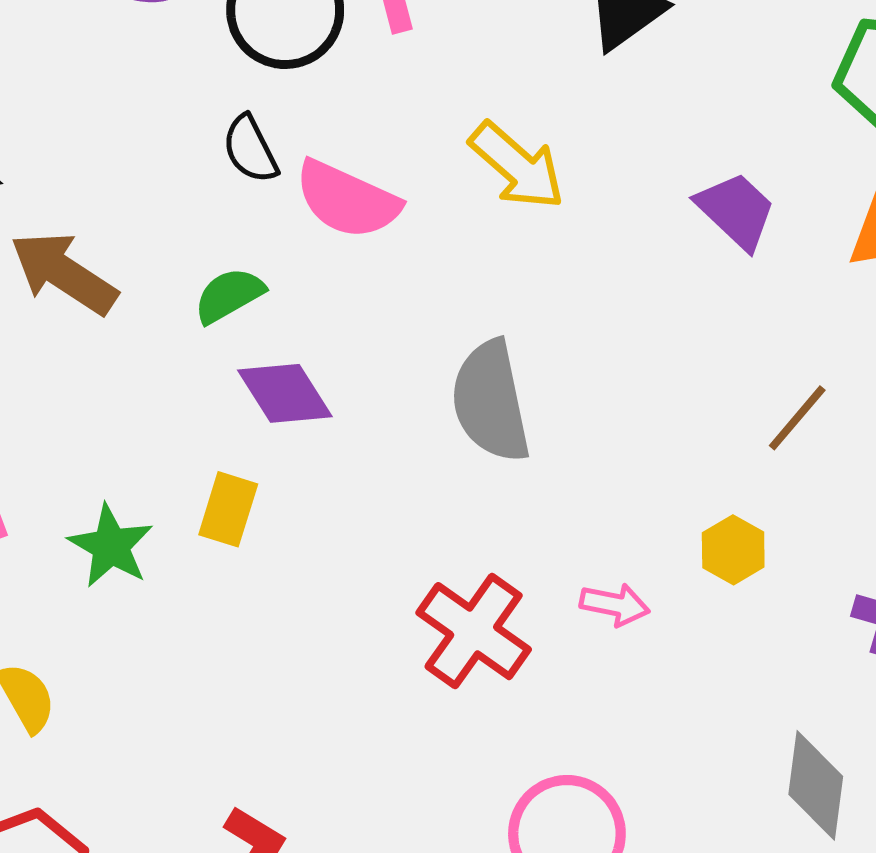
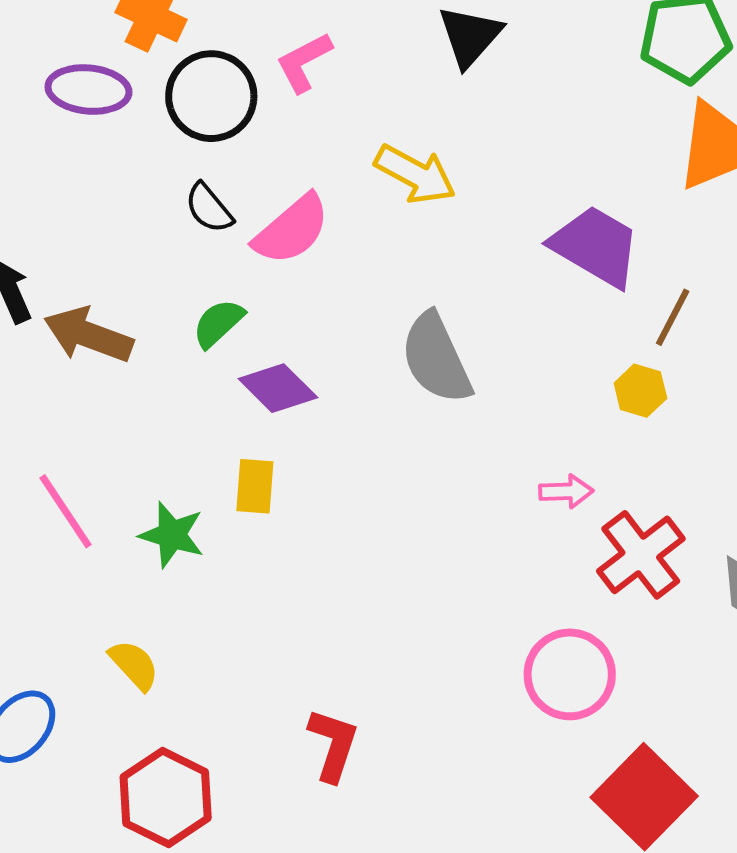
pink semicircle: (347, 200) -> (292, 230), turned -52
purple trapezoid: (736, 211) -> (596, 246), moved, size x1.4
yellow hexagon: (733, 550) -> (640, 391), moved
red cross: (474, 631) -> (641, 555), moved, turned 30

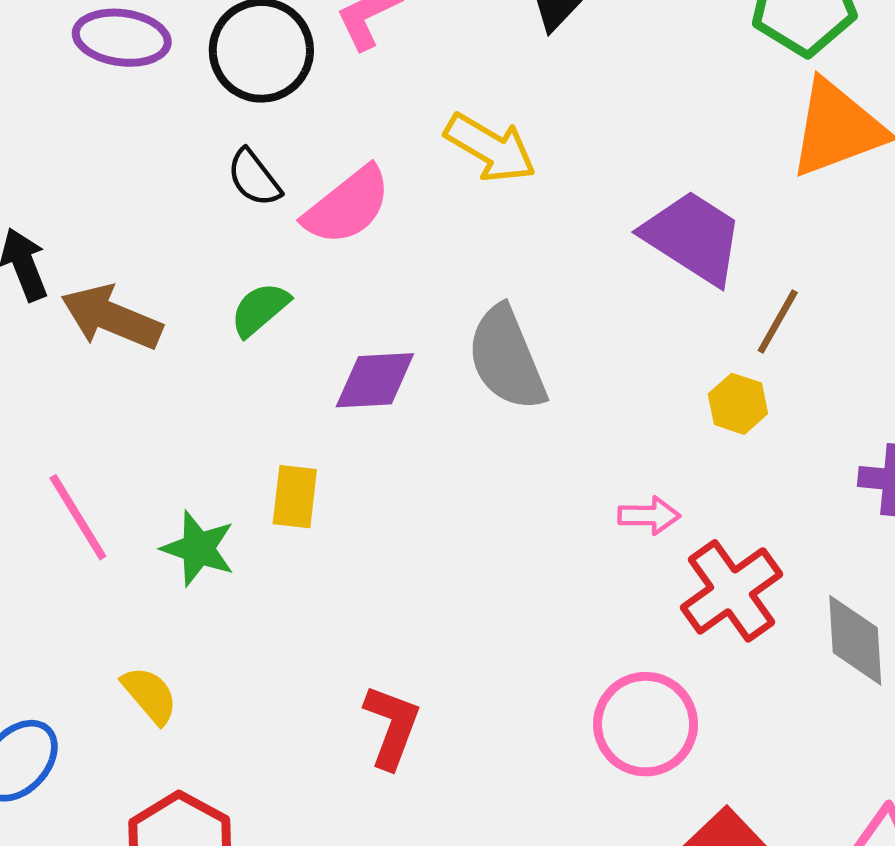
purple diamond: (278, 388) -> (375, 380), moved, turned -50
red L-shape: (333, 745) -> (392, 726), moved

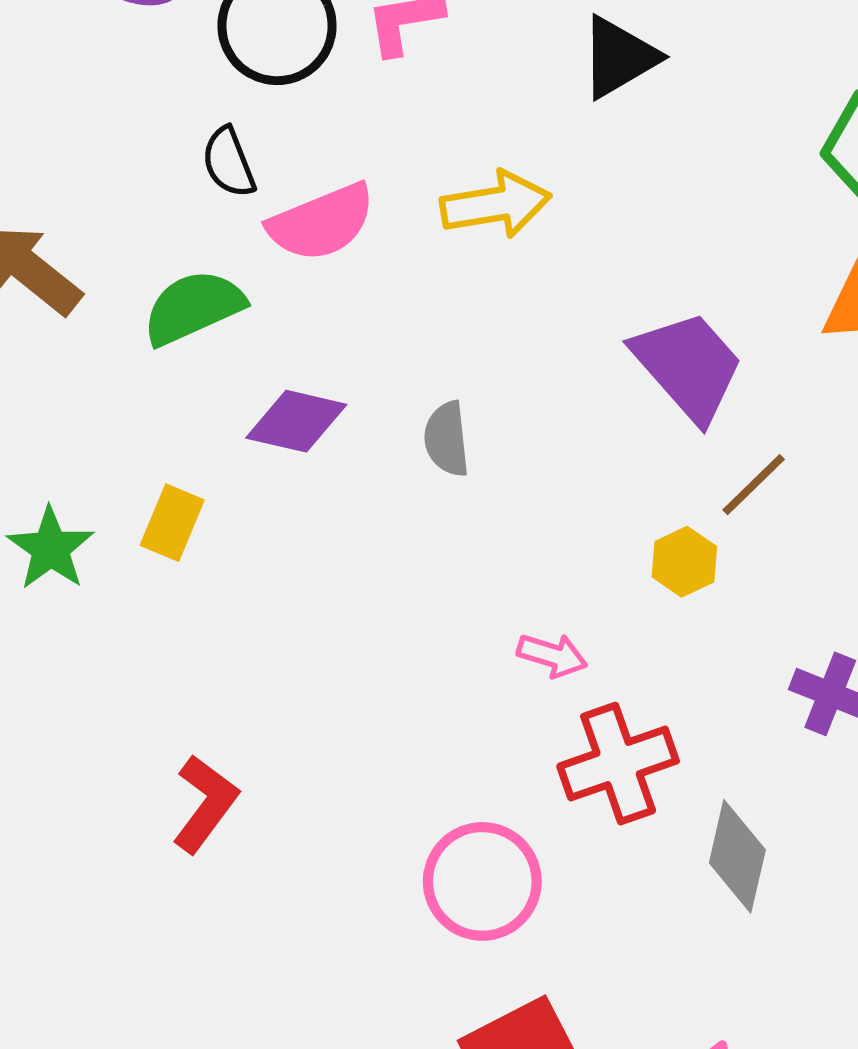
yellow arrow: (490, 148) -> (496, 204), turned -56
green semicircle: (260, 309) -> (193, 307), size x1.4
gray semicircle: (507, 358) -> (447, 439), size x0.6

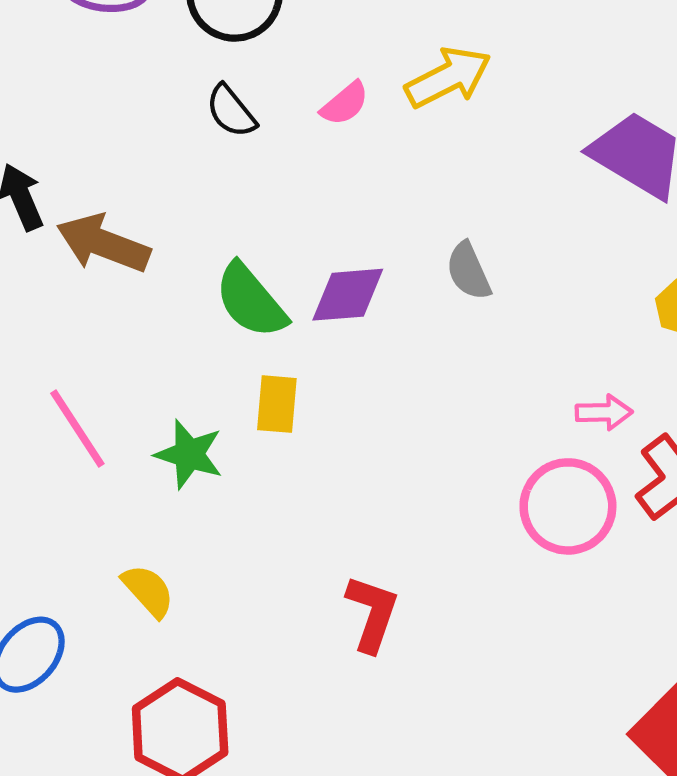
pink semicircle: (321, 222) -> (345, 104), moved, size x0.6
green semicircle: (193, 307) -> (251, 301), moved, turned -88
pink circle: (482, 881) -> (568, 506), moved

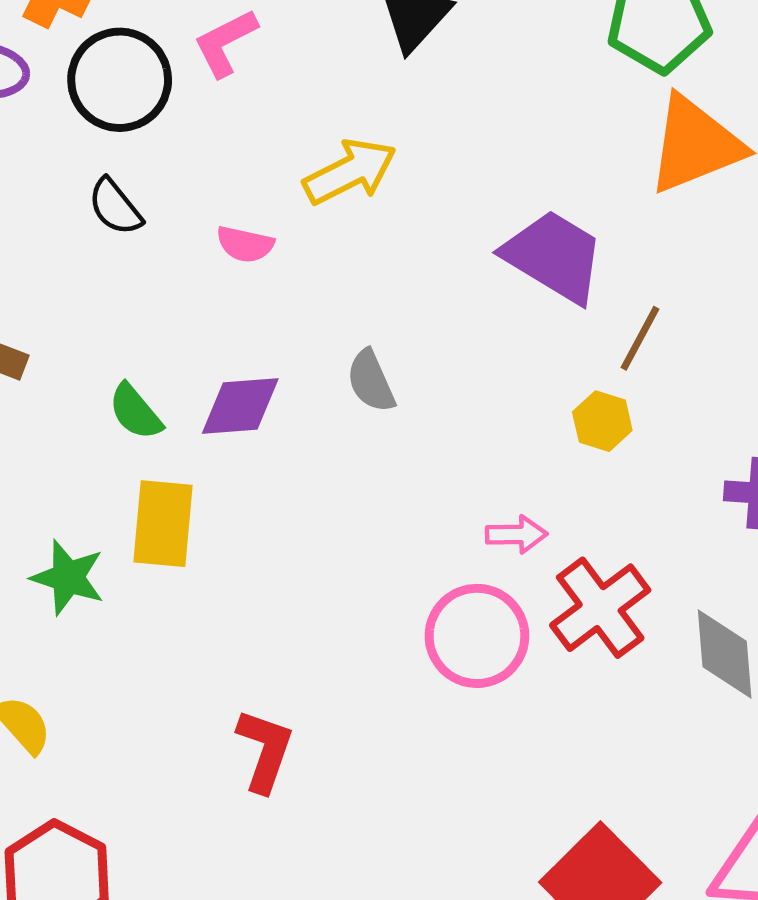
pink semicircle: (345, 104) -> (245, 244), moved, turned 52
green semicircle: (251, 301) -> (135, 412), size x0.7
yellow rectangle: (277, 404) -> (163, 524), size x1.4

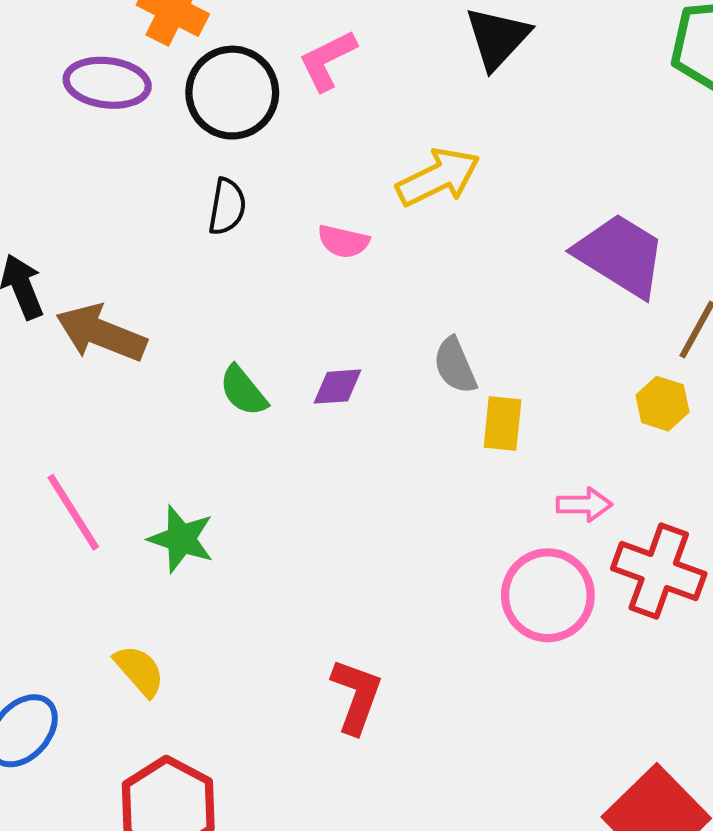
black semicircle: (115, 207) -> (227, 207), turned -132
purple diamond: (240, 406) -> (337, 387), size x0.7
yellow rectangle: (163, 524) -> (503, 424), moved, size x0.7
red cross: (600, 608) -> (659, 571), turned -34

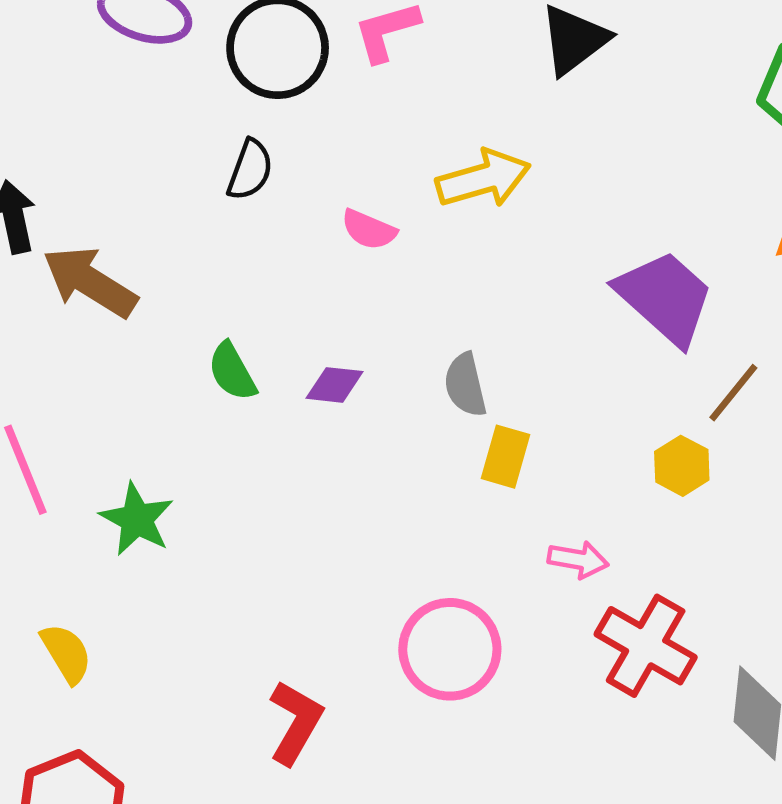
pink circle: (548, 595) -> (450, 649), moved

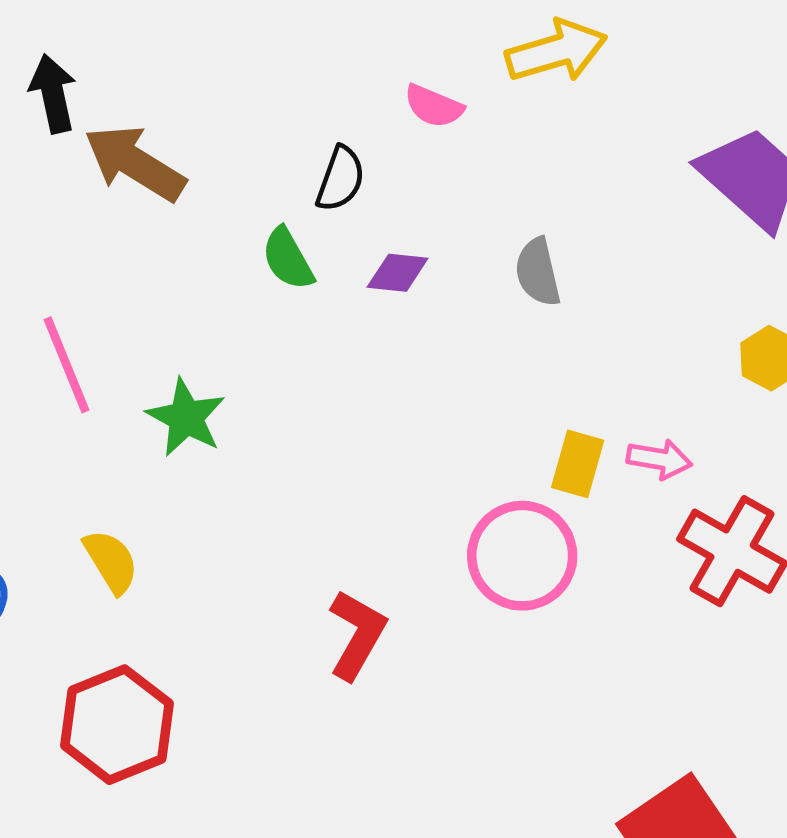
black semicircle: (250, 170) -> (340, 179), moved
yellow rectangle: (505, 457) -> (578, 464), moved

